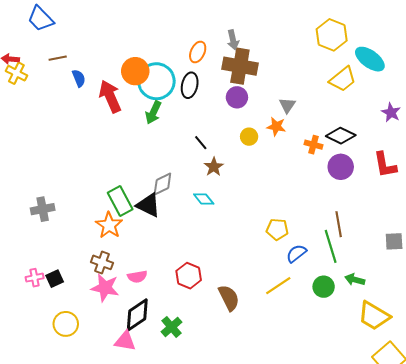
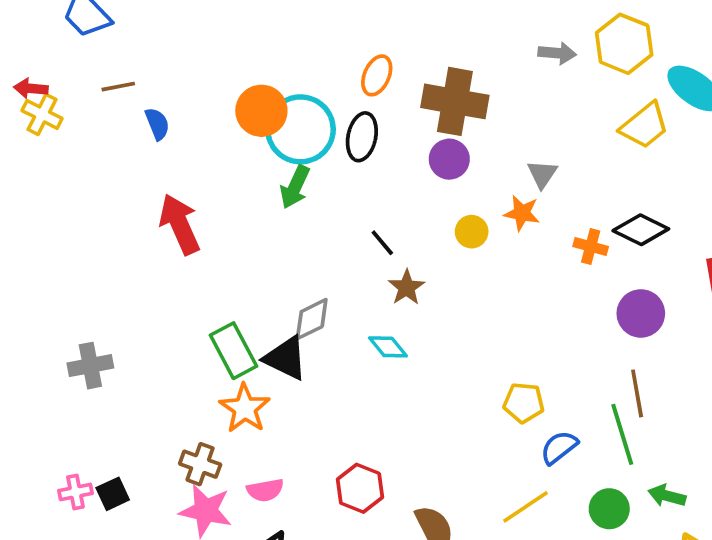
gray arrow: (233, 40) -> (557, 53), moved, turned -72
red arrow: (110, 96) -> (180, 224), moved
purple circle: (341, 167) -> (641, 313), moved
orange star: (109, 225) -> (245, 408), moved

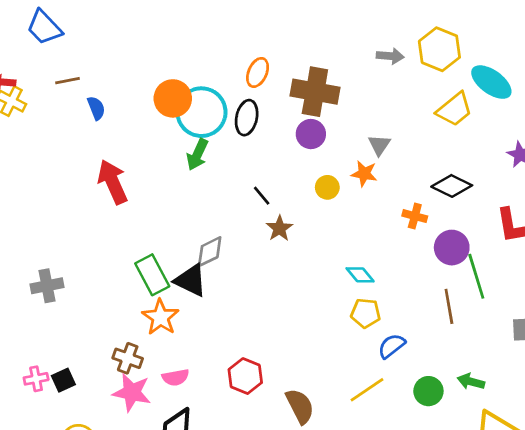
orange cross: (591, 247) -> (415, 216), moved
cyan diamond: (388, 347) -> (360, 275), moved
green line: (622, 434) -> (476, 276), moved

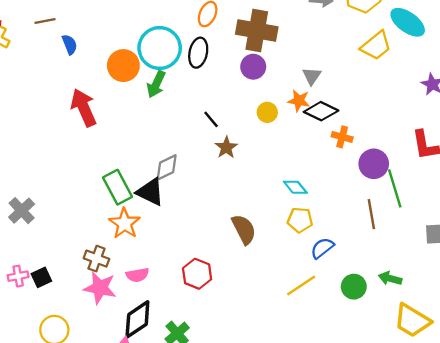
orange circle: (173, 98) -> (123, 66), moved
black diamond: (452, 186) -> (321, 111), moved
gray cross: (47, 286) -> (22, 211), moved, turned -32
brown semicircle: (300, 406) -> (244, 229), moved

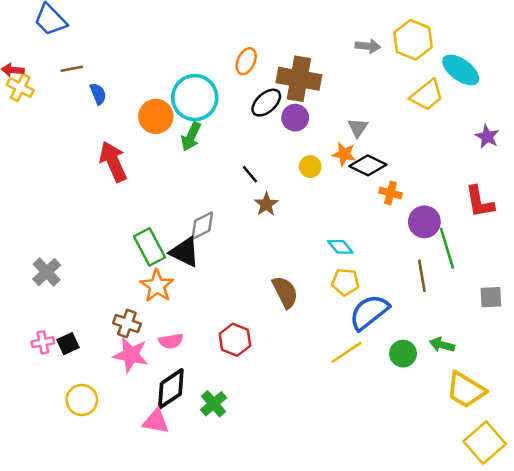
black ellipse: (198, 53) -> (266, 103), moved, turned 36
blue semicircle: (322, 248) -> (369, 312), size x1.6

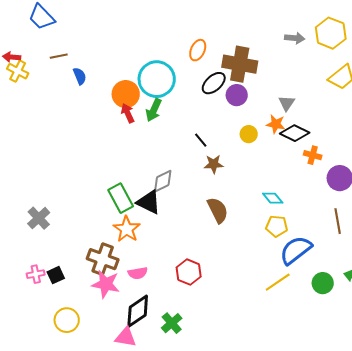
red arrow: (113, 162) -> (128, 113), moved, size x0.6
brown star: (266, 204) -> (214, 164), turned 30
brown semicircle: (285, 292) -> (218, 210), moved
brown cross: (127, 323) -> (103, 259), size x1.4

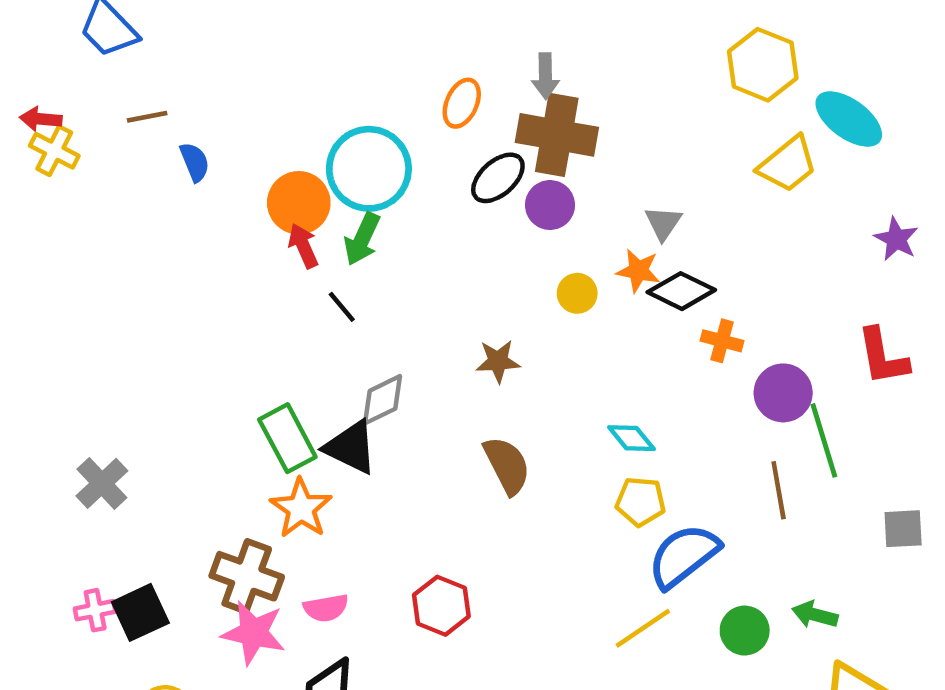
gray arrow: (295, 38) -> (545, 76), moved, turned 84
black line: (201, 140) -> (342, 307), moved
black square: (56, 275) -> (140, 612), size x1.4

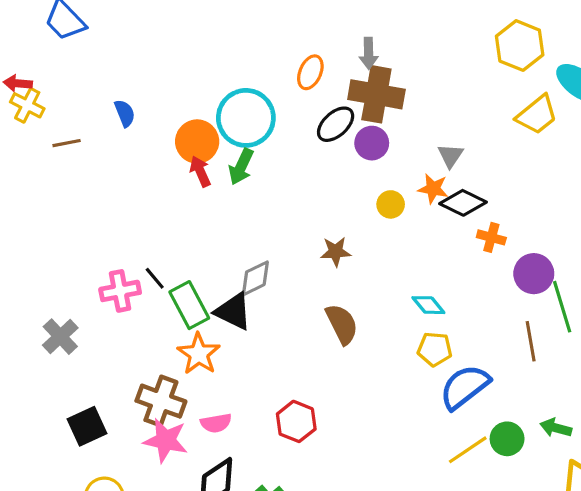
brown line: (147, 117) -> (67, 143), moved
black line: (342, 307) -> (155, 278), moved
pink cross: (95, 610) -> (120, 291), moved, size x1.4
yellow line: (643, 628) -> (468, 450), moved

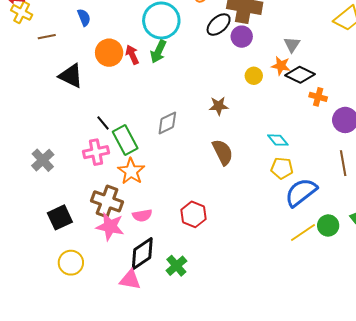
orange circle: (197, 141) -> (109, 53), moved
pink cross: (120, 291) -> (96, 152), moved
black triangle: (233, 311) -> (71, 76), moved

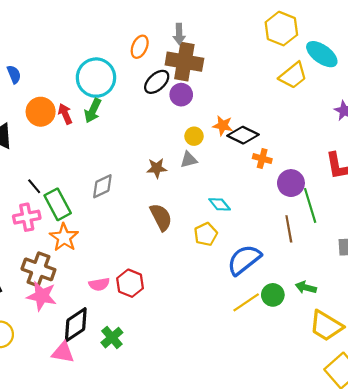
gray triangle: (292, 45) -> (189, 160), moved, turned 42
yellow pentagon: (282, 168) -> (206, 234), moved, turned -30
pink semicircle: (142, 215) -> (99, 284), moved

